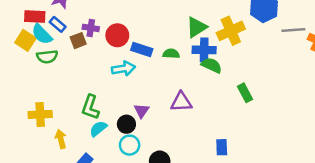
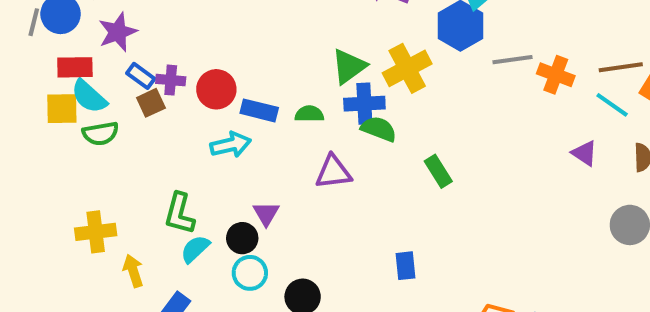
blue rectangle: (58, 24) -> (141, 76), moved
yellow square: (25, 40) -> (62, 109), turned -30
purple triangle: (181, 102) -> (333, 172), moved

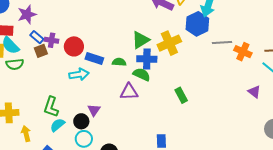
green semicircle: (379, 129) -> (142, 74), moved

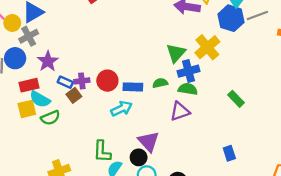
gray line: (222, 43) -> (257, 16), moved
purple triangle: (94, 110) -> (149, 141), size x1.5

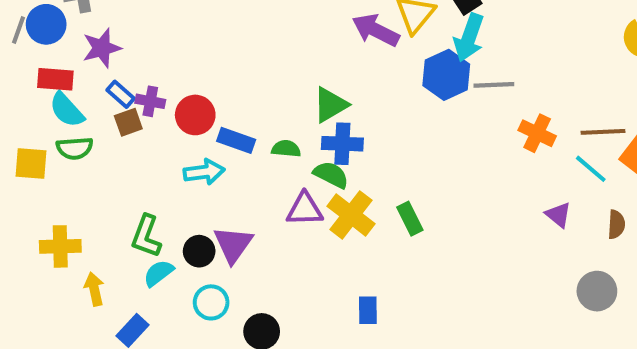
yellow cross: (207, 47) -> (351, 215), moved, turned -30
yellow square: (27, 109) -> (31, 163), moved
black circle: (139, 157) -> (199, 251), moved

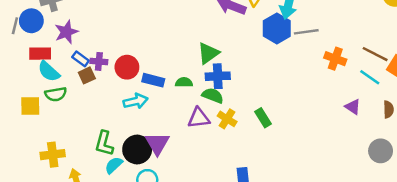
brown line: (603, 132) -> (375, 54), turned 35
yellow cross: (351, 215) -> (227, 119), size x0.7
black circle: (199, 251) -> (137, 149), size x1.5

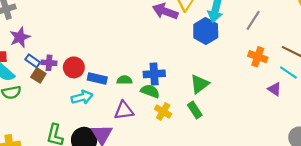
gray line: (306, 32) -> (253, 20), moved, turned -48
green triangle: (208, 53) -> (199, 84), moved
brown square: (87, 75) -> (38, 75), turned -32
purple triangle: (353, 107) -> (274, 89), moved
purple triangle: (199, 118) -> (124, 110), moved

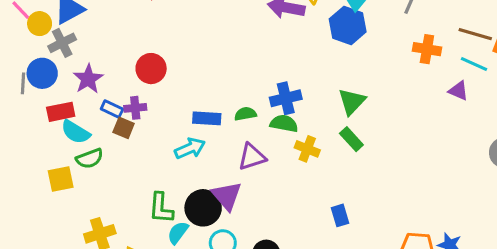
red circle: (74, 67) -> (151, 69), moved

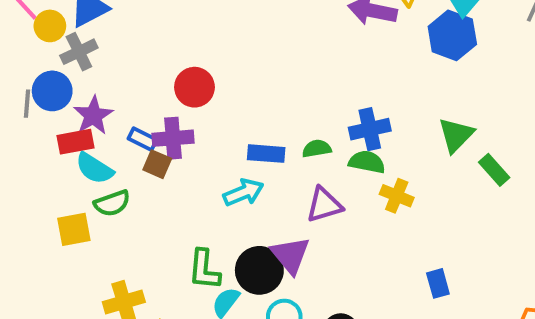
purple star: (88, 79) -> (93, 115), moved
purple cross: (135, 108) -> (173, 138), size x1.4
green rectangle: (351, 139) -> (494, 170), moved

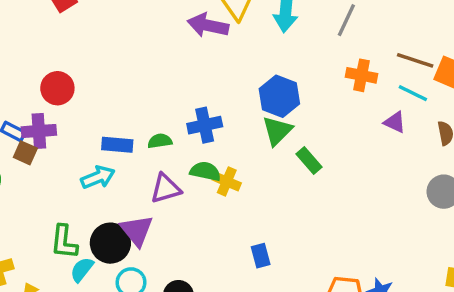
blue hexagon: (452, 35) -> (279, 96), moved
green semicircle: (367, 162) -> (205, 171), moved

